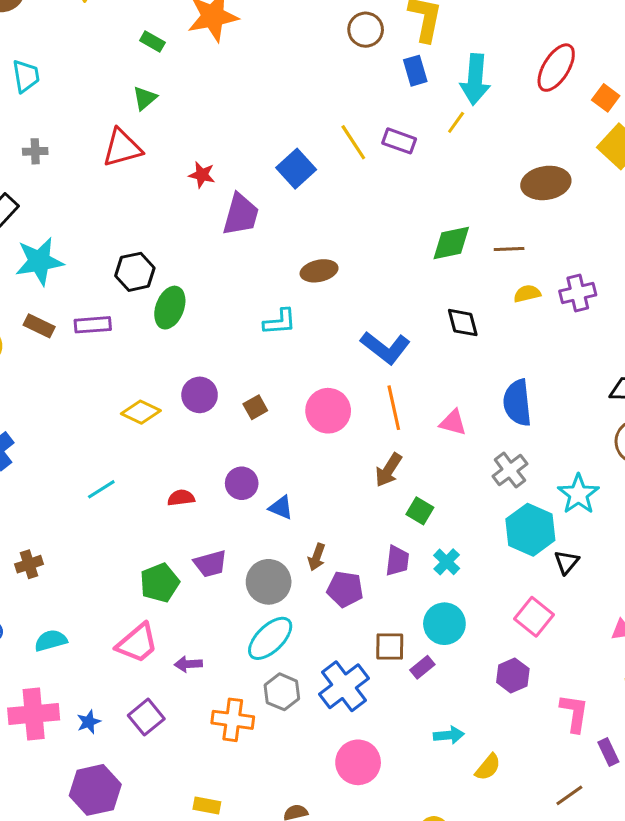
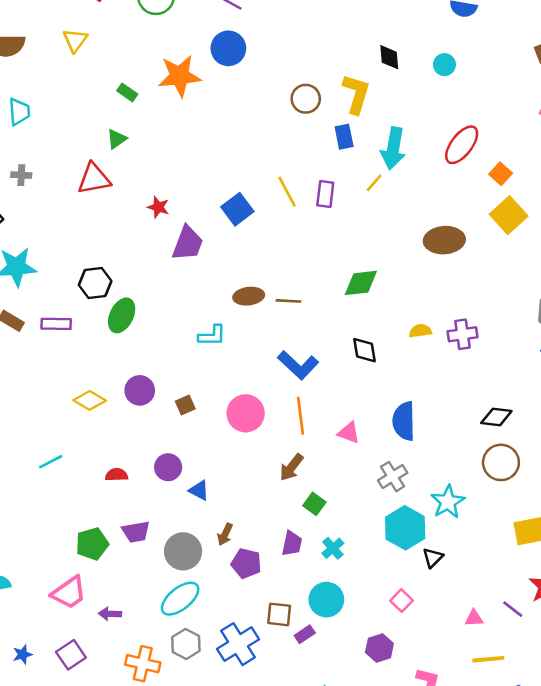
purple rectangle: (399, 141) -> (325, 194), turned 72
brown line: (509, 249) -> (288, 301), moved
pink square: (534, 617) -> (401, 601), size x0.7

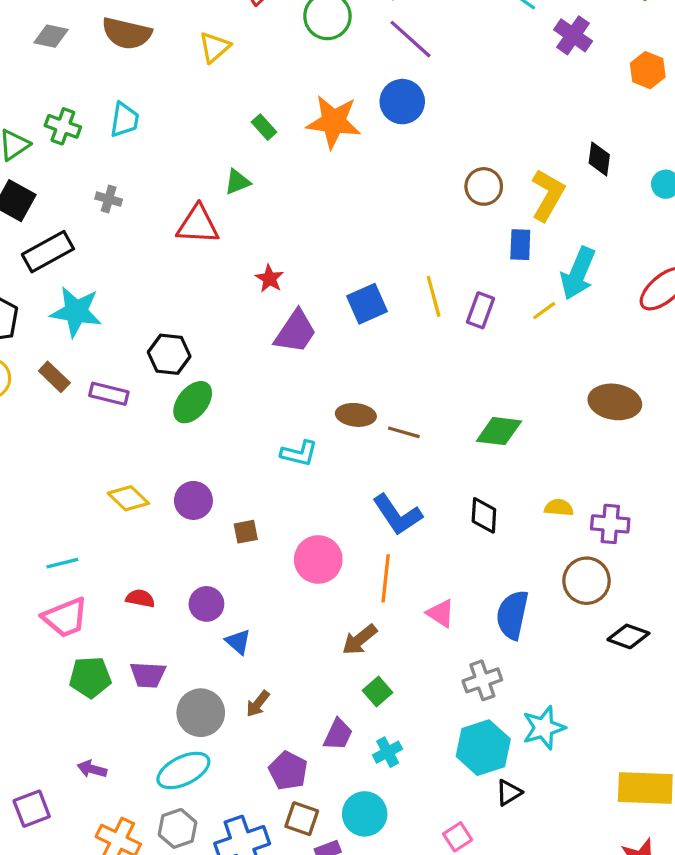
brown circle: (501, 462) -> (587, 581), moved
purple pentagon: (246, 563) -> (288, 771), moved
pink trapezoid: (69, 593) -> (65, 618), moved

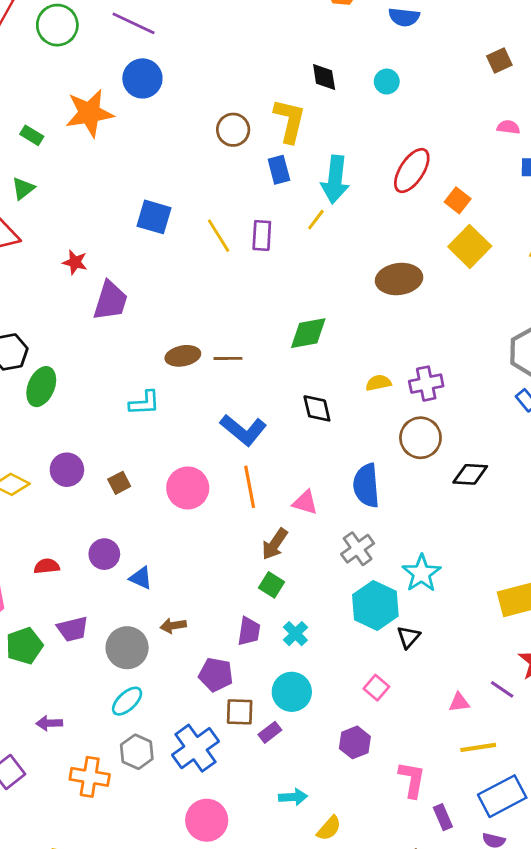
blue square: (367, 304) -> (154, 217), moved, turned -33
brown arrow: (360, 640) -> (275, 544), moved
brown arrow: (258, 704) -> (173, 626), turned 60
cyan ellipse: (183, 770) -> (127, 701), size x0.7

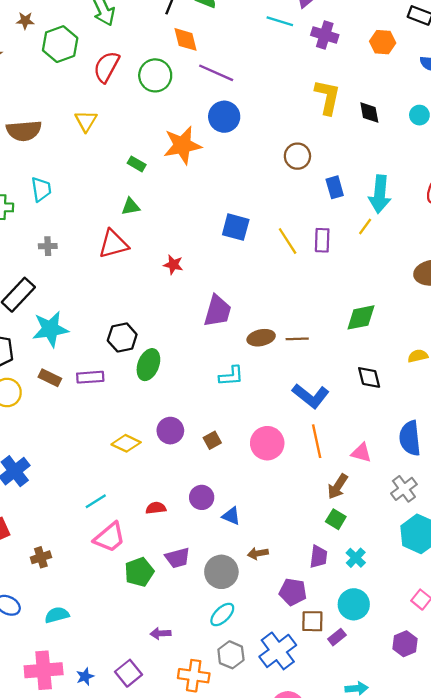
yellow L-shape: (290, 121) -> (328, 97), moved
green triangle: (23, 188) -> (131, 207), turned 30
purple trapezoid: (110, 301) -> (218, 311), moved

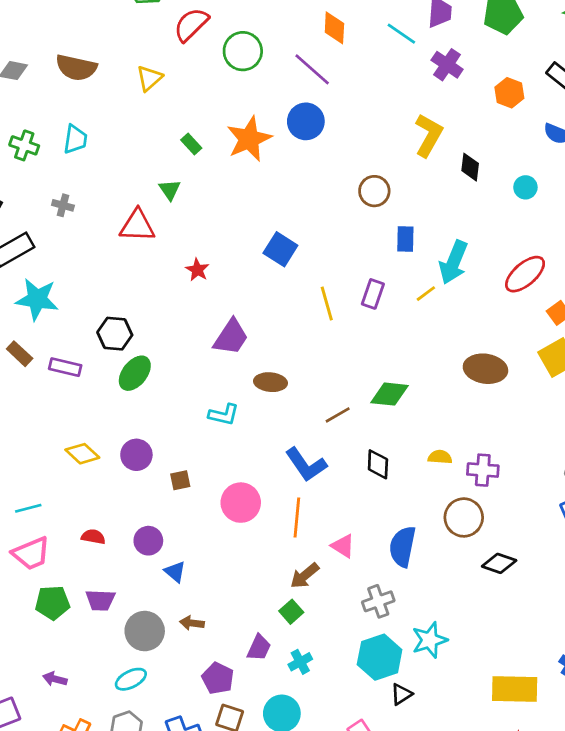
orange diamond: (185, 39) -> (334, 28), moved
orange star: (182, 145) -> (249, 139), turned -30
green triangle: (131, 207) -> (170, 190), turned 48
yellow line: (288, 241) -> (327, 303), moved
brown line: (297, 339) -> (338, 415), moved, turned -45

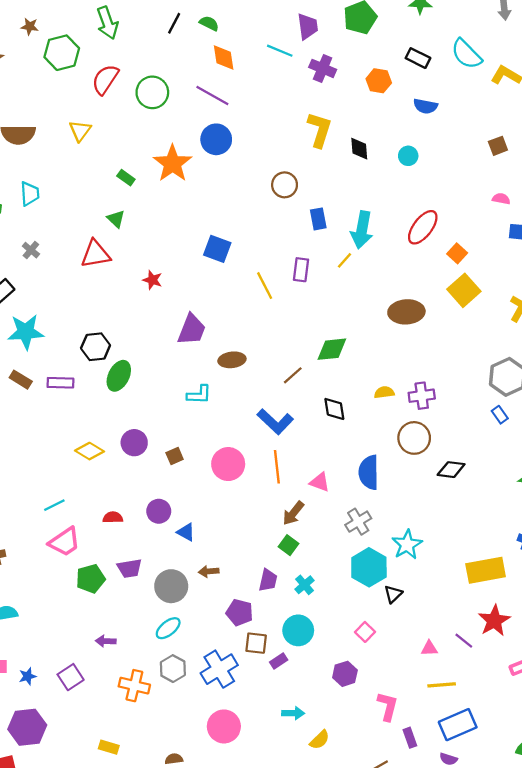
gray cross: (63, 205) -> (31, 250), turned 36

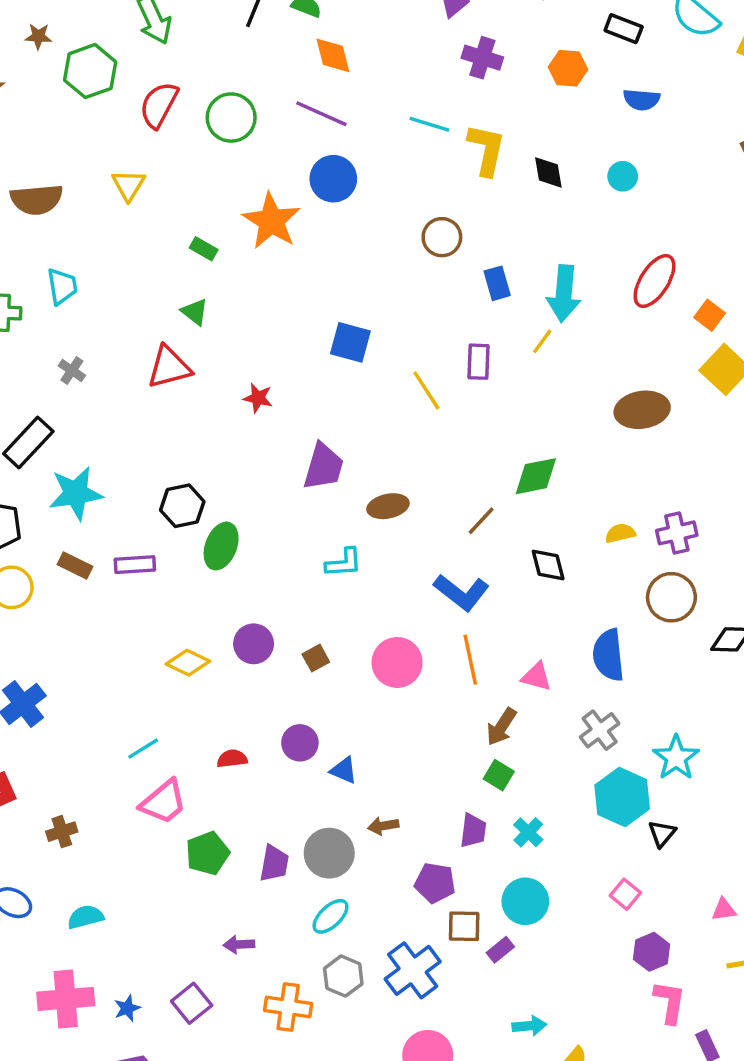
cyan line: (280, 51) -> (429, 124), moved
purple trapezoid: (129, 568) -> (274, 863), moved, turned -65
purple hexagon: (345, 674) -> (652, 952), moved

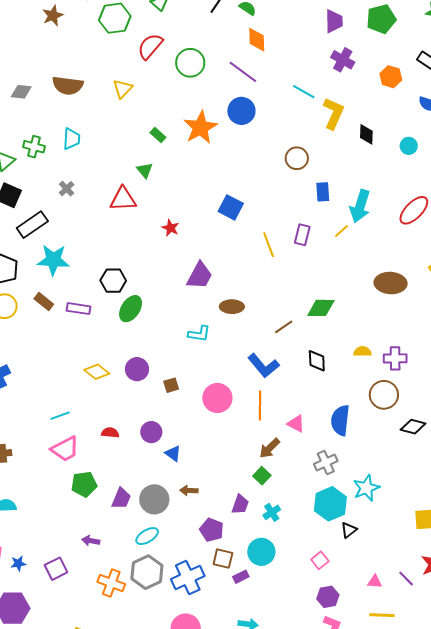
gray hexagon: (343, 976) -> (147, 572), size x1.4

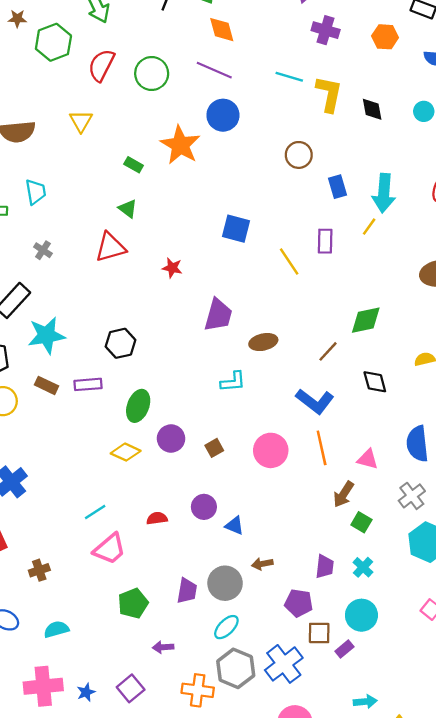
green ellipse: (131, 309) -> (138, 406), moved
green square: (262, 476) -> (361, 522), moved
green pentagon: (84, 484) -> (133, 603), moved

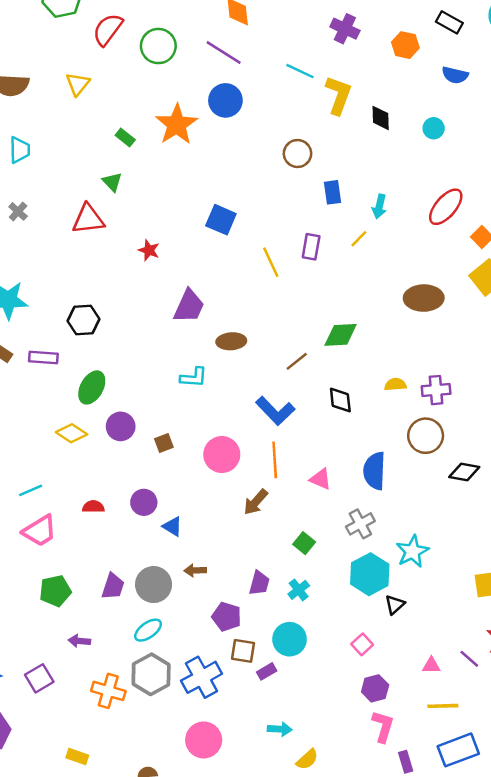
cyan arrow: (384, 193) -> (379, 206), size x0.6
brown arrow: (344, 494) -> (256, 502), moved

